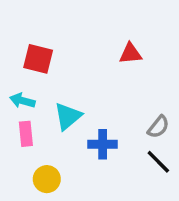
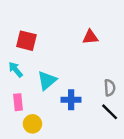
cyan arrow: (22, 101) -> (16, 70), turned 35
gray semicircle: (158, 127) -> (110, 88), turned -42
pink rectangle: (26, 134) -> (18, 102), moved

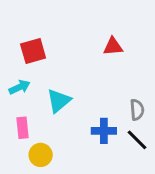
red square: (26, 41) -> (33, 51), turned -30
cyan arrow: (16, 70) -> (19, 87), turned 105
blue cross: (71, 100) -> (104, 131), moved

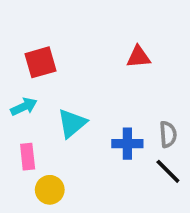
blue cross: (104, 131) -> (127, 144), moved

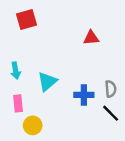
red square: (41, 62) -> (27, 19), moved
cyan arrow: (24, 107) -> (16, 71), turned 105

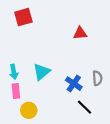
cyan arrow: (16, 71) -> (14, 72), moved
blue cross: (84, 95) -> (74, 84), turned 35
black line: (111, 113) -> (84, 107), moved

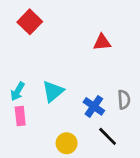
red square: (23, 17) -> (30, 22), turned -30
cyan arrow: (14, 72) -> (17, 91), turned 40
yellow circle: (29, 110) -> (67, 143), moved

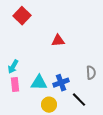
red triangle: (102, 42) -> (58, 41), moved
cyan triangle: (53, 91) -> (39, 83), moved, turned 42
blue cross: (94, 106) -> (61, 83), moved, turned 35

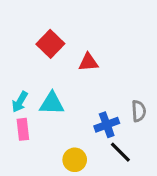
red square: (22, 16) -> (50, 44), moved
cyan triangle: (39, 83) -> (52, 103), moved
blue cross: (61, 83) -> (107, 125), moved

